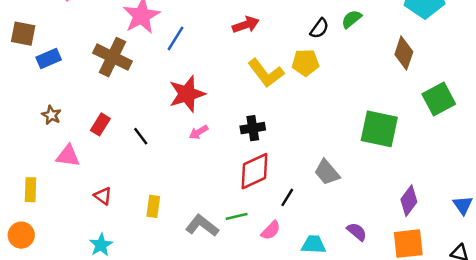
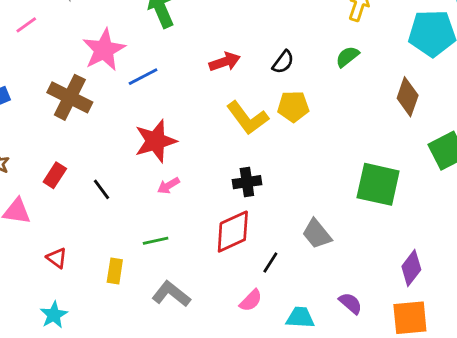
black semicircle: (319, 28) -> (283, 62), moved
blue line: (175, 38) -> (143, 77), turned 30
black cross: (253, 128) -> (247, 182), moved
green line: (237, 216) -> (156, 241), moved

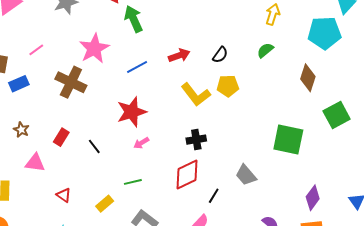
pink line: (26, 25) -> (36, 50), moved
blue line: (143, 77) -> (137, 67), moved
yellow rectangle: (115, 271) -> (105, 204), turned 42

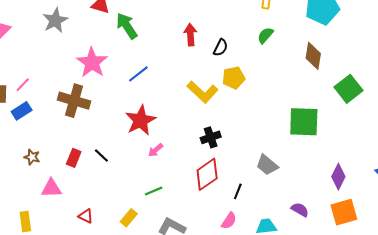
pink line: (36, 50) -> (23, 85), moved
red arrow: (179, 55) -> (190, 35), moved, turned -65
black line: (94, 146) -> (101, 156), moved

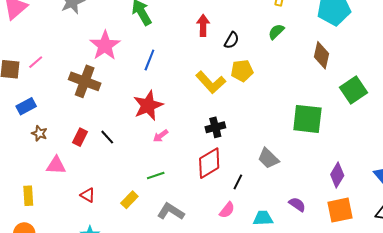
blue line: (138, 74) -> (149, 60), turned -35
blue rectangle: (22, 111) -> (26, 106), moved

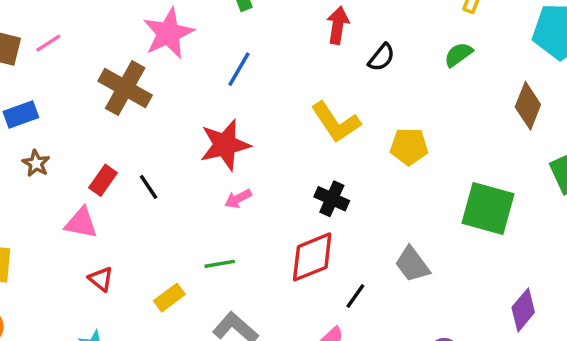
yellow pentagon: (242, 71) -> (409, 146), moved
black cross: (215, 127) -> (332, 199), turned 30
pink triangle: (56, 165) -> (81, 223), moved

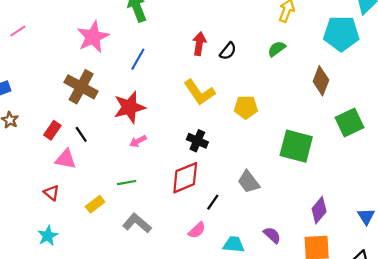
red arrow: (338, 25) -> (199, 44), moved
pink line: (48, 43) -> (18, 31), moved
brown cross: (125, 88) -> (81, 87), moved
pink triangle: (81, 223) -> (66, 159), moved

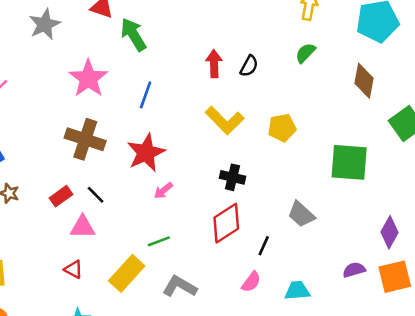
red rectangle: (52, 130) -> (61, 196), turned 30
yellow rectangle: (95, 204) -> (127, 273), size x1.6
purple semicircle: (272, 235) -> (354, 270), moved, turned -48

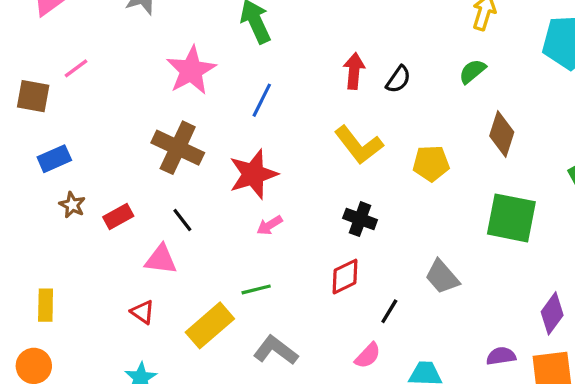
brown diamond: (364, 81) -> (502, 134), moved
red rectangle: (61, 196) -> (118, 217), moved
red diamond: (226, 223) -> (345, 277), size x0.7

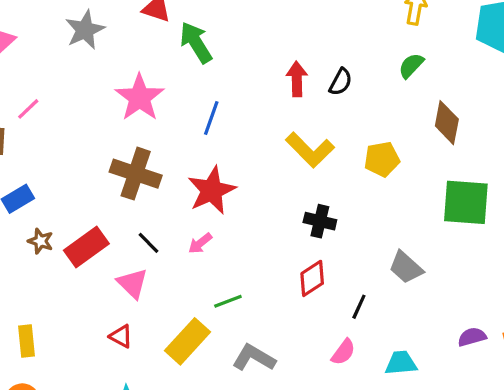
red rectangle: (118, 217) -> (86, 247), size x1.5
pink arrow: (270, 225) -> (200, 243), moved
pink triangle: (161, 259) -> (132, 283), turned 44

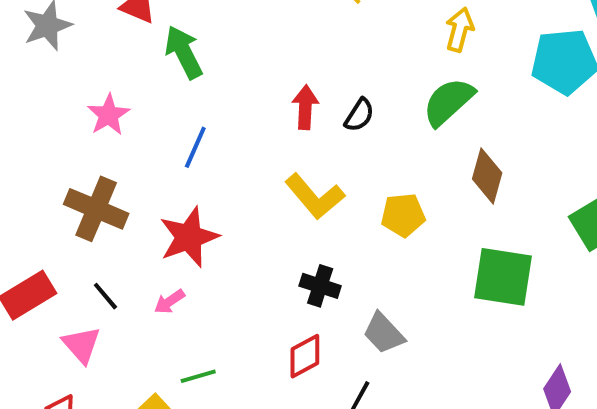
green semicircle: (411, 66) -> (448, 102), size x1.6
pink star: (140, 97) -> (108, 115), size x0.7
gray trapezoid: (406, 267) -> (384, 333), moved

